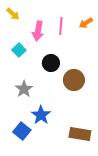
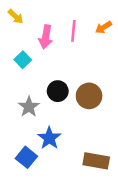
black circle: (51, 63) -> (58, 91), moved

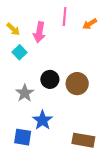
yellow arrow: (16, 16) -> (13, 29), moved
pink line: (73, 31) -> (65, 17), moved
blue square: (26, 157) -> (23, 137), turned -30

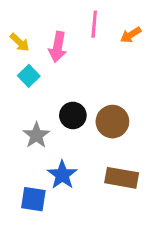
brown rectangle: (83, 140) -> (122, 178), moved

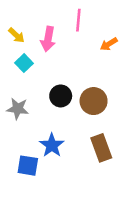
orange arrow: (131, 35) -> (109, 44), moved
gray star: (36, 135) -> (18, 109), moved, turned -30
brown rectangle: (122, 178) -> (101, 148), turned 60

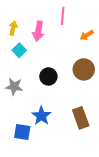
yellow arrow: (16, 35) -> (13, 28), turned -120
brown circle: (94, 101) -> (84, 69), moved

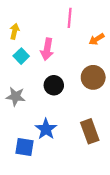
pink arrow: (38, 31) -> (47, 49), moved

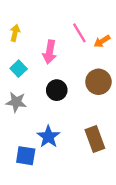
pink line: (70, 18) -> (79, 33), moved, turned -36
cyan square: (21, 56) -> (19, 69), moved

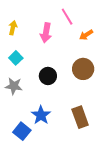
pink line: (79, 33) -> (67, 17), moved
pink arrow: (50, 52) -> (46, 33), moved
blue square: (26, 156) -> (22, 131), turned 30

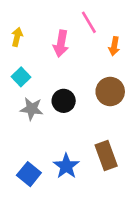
orange arrow: (86, 35) -> (114, 46), turned -48
gray star: (14, 86) -> (32, 109), moved
blue star: (41, 115) -> (66, 166), moved

